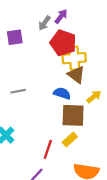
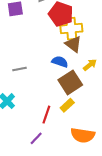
gray line: (18, 91) -> (19, 69), moved
brown square: (73, 115) -> (70, 82), turned -35

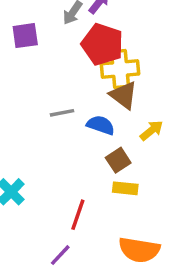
gray line: (19, 69) -> (62, 113), moved
brown square: (70, 82) -> (118, 160), size x0.6
yellow rectangle: (67, 105) -> (125, 188), moved, turned 48

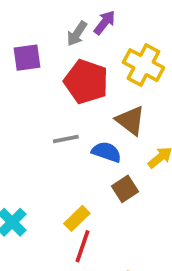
red pentagon: (102, 44) -> (86, 82), moved
yellow cross: (120, 69) -> (143, 65), moved, turned 33
yellow rectangle: (125, 188) -> (77, 218), moved, turned -50

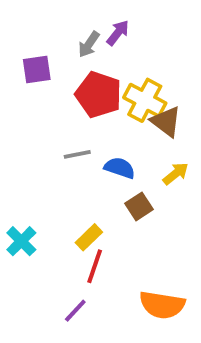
yellow cross: (143, 65) -> (145, 100), moved
brown triangle: (131, 120) -> (166, 122), moved

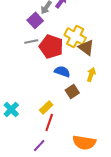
purple square: (37, 69) -> (35, 20), moved, turned -35
red pentagon: (98, 95) -> (51, 46), moved
gray line: (77, 154) -> (31, 41), moved
yellow arrow: (176, 174) -> (91, 74), turned -32

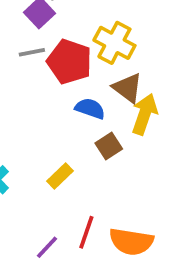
brown triangle: (86, 47) -> (128, 88), moved
yellow arrow: (91, 74) -> (144, 114), size x1.5
red line: (49, 122) -> (86, 232), moved

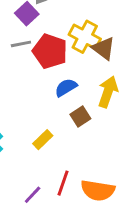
brown triangle: (128, 88) -> (104, 48), moved
blue semicircle: (90, 108) -> (66, 87), turned -50

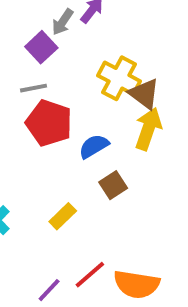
red pentagon: (50, 51) -> (49, 123), moved
yellow arrow: (108, 92) -> (148, 129), moved
red line: (63, 183) -> (90, 275), turned 30

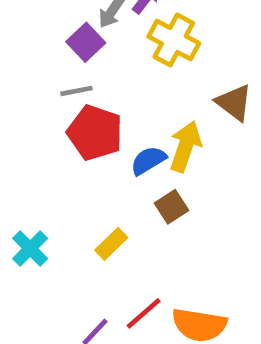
yellow cross: (119, 78) -> (174, 40), moved
brown triangle: (144, 94) -> (234, 103), moved
yellow arrow: (148, 129) -> (185, 147), moved

